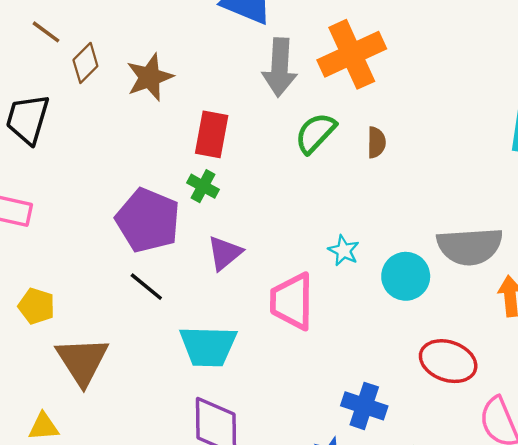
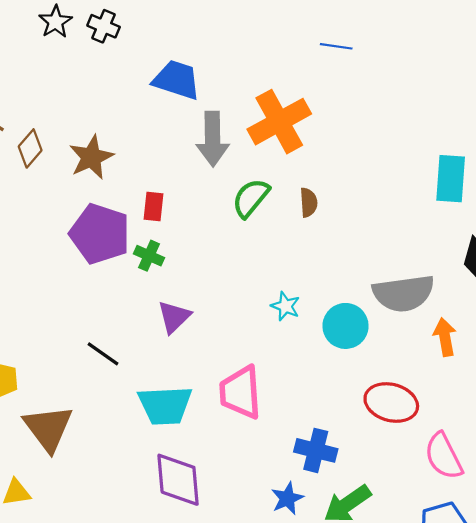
red rectangle: (212, 134) -> (153, 207), size x0.7
purple pentagon: (148, 220) -> (100, 234), moved
pink trapezoid: (292, 301) -> (241, 392), moved

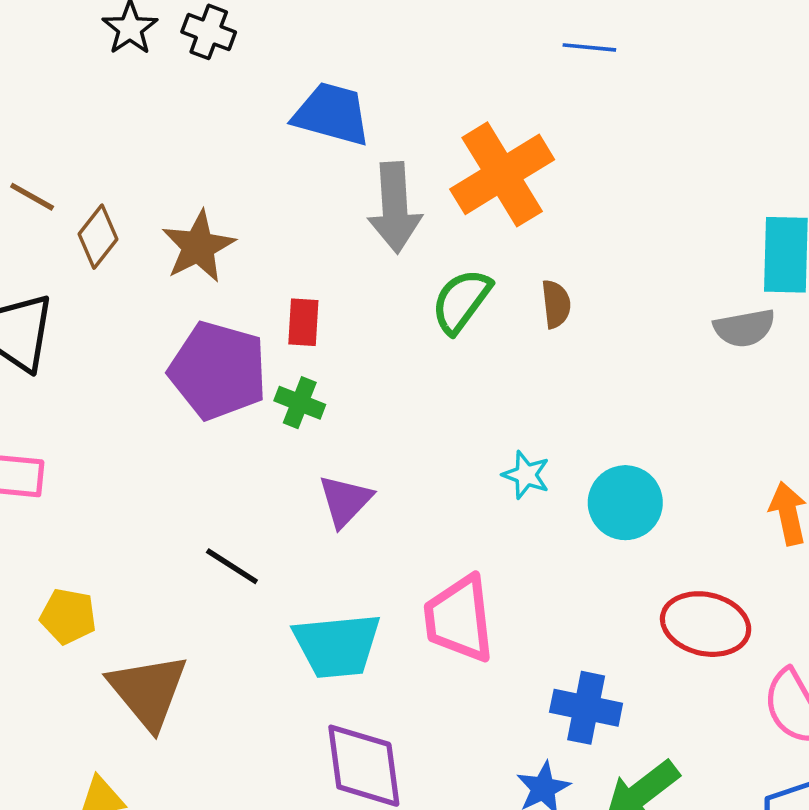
gray semicircle: (403, 293) -> (744, 328), moved, size x0.6

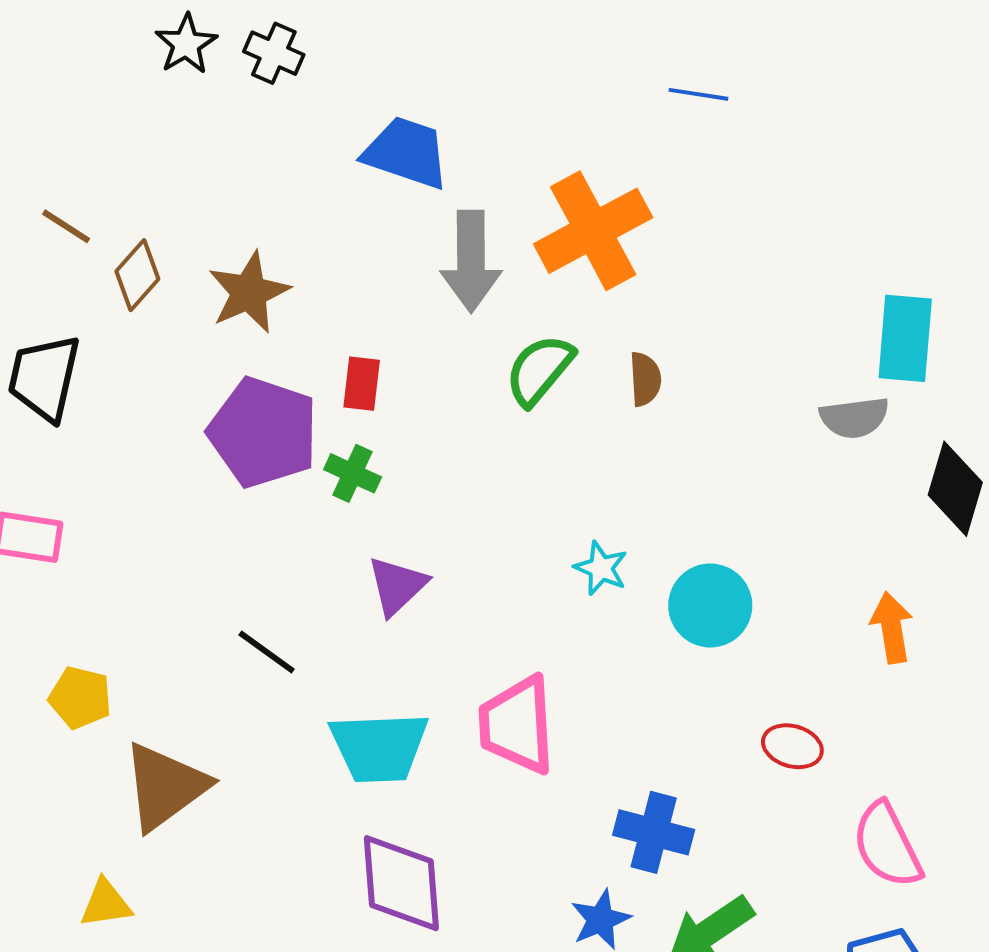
red ellipse: (706, 624) -> (792, 746), size x0.6
brown triangle: (148, 691) -> (165, 786), turned 30

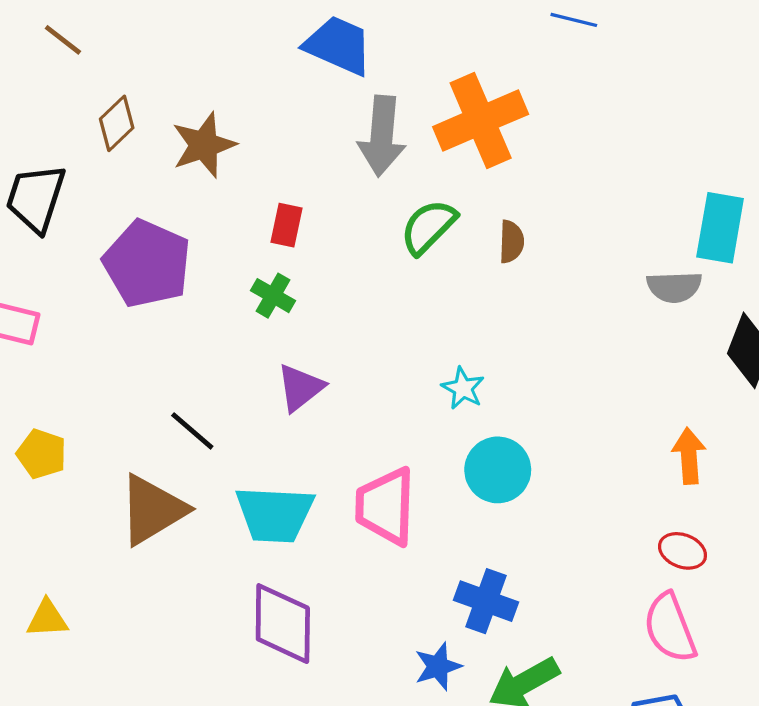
brown line: (66, 226) -> (63, 40), moved
purple pentagon: (263, 432) -> (147, 264), moved
cyan circle: (710, 605) -> (498, 470), moved
red ellipse: (792, 746) -> (683, 551), moved
brown triangle: (165, 786) -> (152, 510), moved

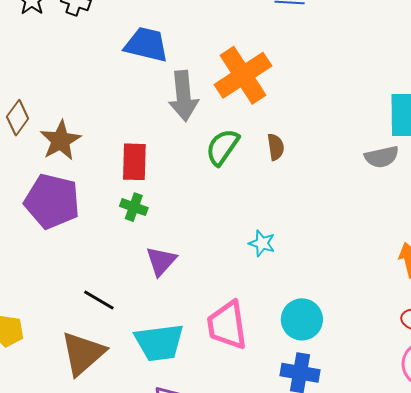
brown star: (204, 145) -> (60, 140), moved
red rectangle: (287, 225) -> (134, 162), size x1.4
cyan circle: (498, 470) -> (302, 319), moved

